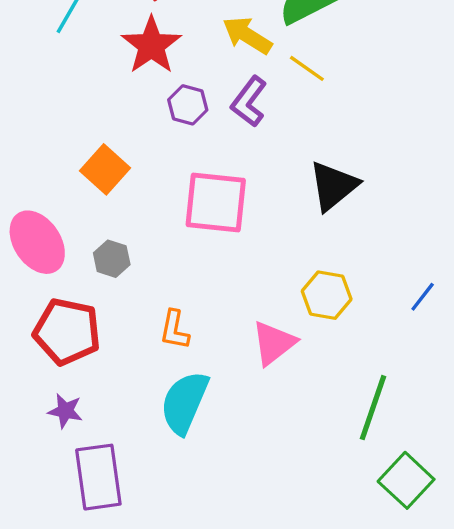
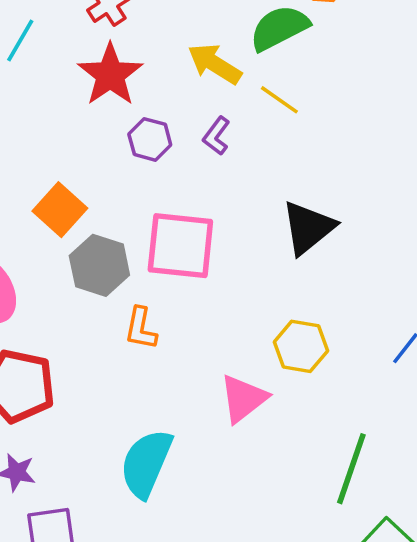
purple L-shape: (249, 102) -> (216, 136), size x0.7
gray hexagon: (112, 259) -> (99, 265), moved, size x1.5
orange L-shape: (174, 330) -> (141, 328), moved

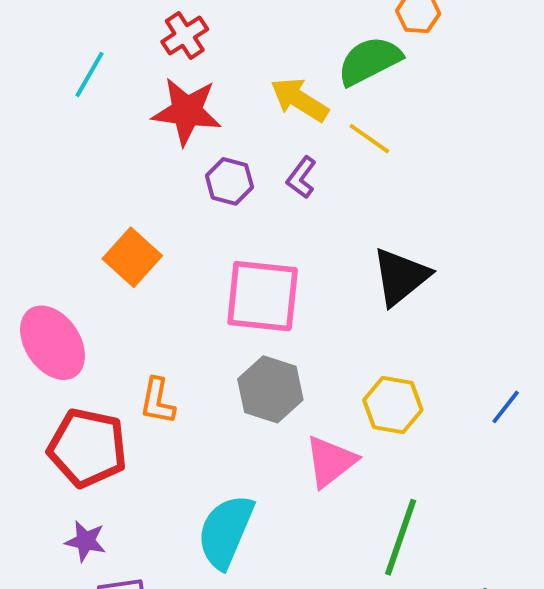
red star: (110, 75) -> (187, 111), turned -30
gray hexagon: (99, 265) -> (270, 389), moved
orange L-shape: (141, 328) -> (158, 401), moved
green line: (351, 469) -> (401, 537), moved

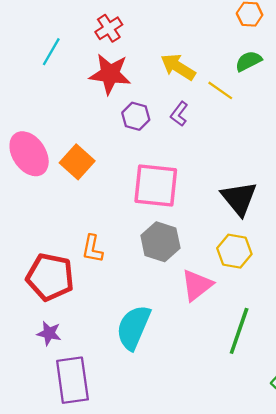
green semicircle: (369, 61) -> (248, 61), moved, size x0.7
black triangle: (401, 277) -> (239, 198), moved, turned -30
pink ellipse: (53, 343) -> (29, 154), moved

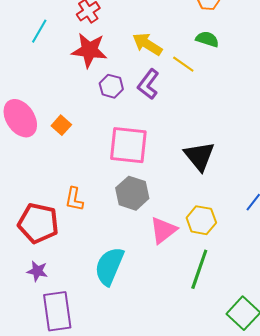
green semicircle: (248, 61) -> (207, 39), turned 45
purple L-shape: (179, 114) -> (148, 84), size x1.4
orange square: (77, 162) -> (61, 125), size x0.7
yellow hexagon: (234, 251) -> (201, 220), moved

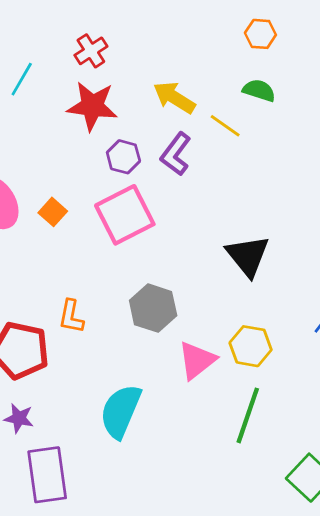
pink square: (128, 145) -> (125, 215), moved, turned -33

